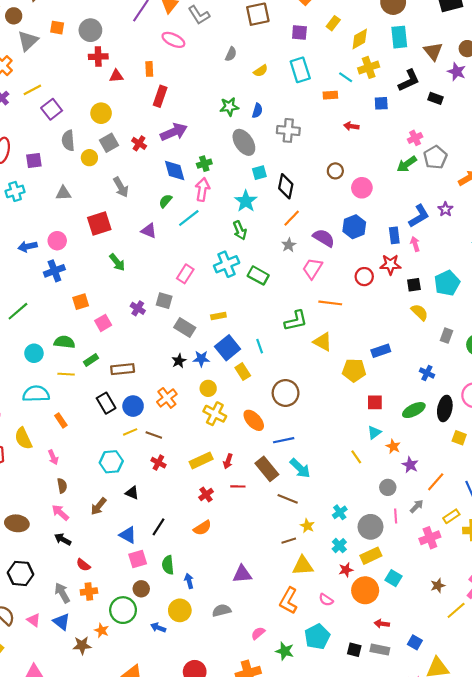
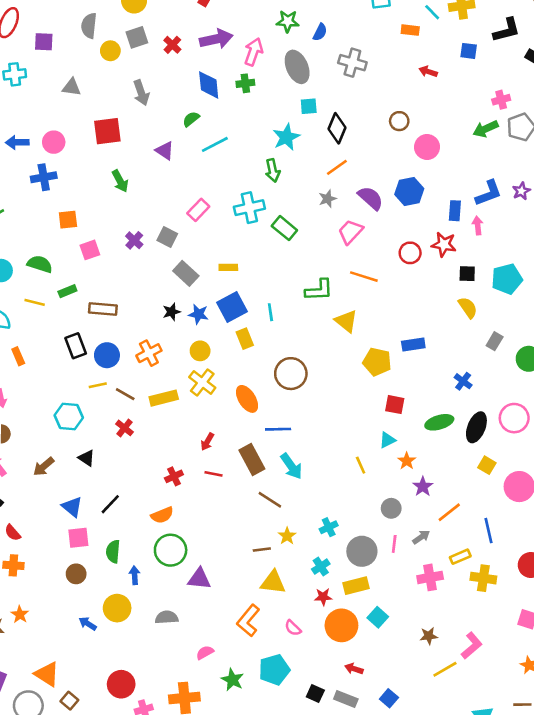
pink arrow: (202, 189) -> (254, 52), moved
yellow rectangle: (201, 460) -> (164, 398), moved
green circle: (123, 610) -> (171, 550), moved

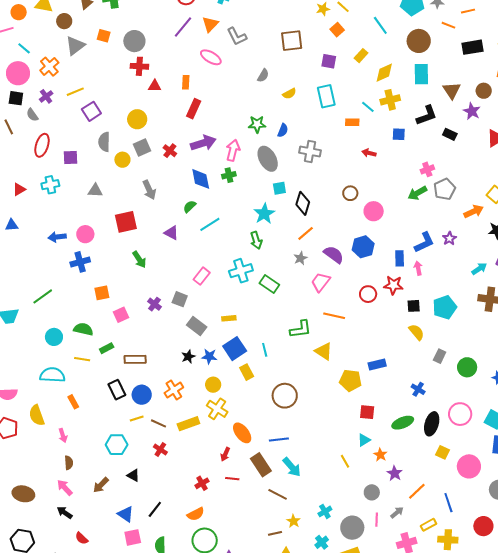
orange ellipse: (247, 399) -> (242, 433), moved

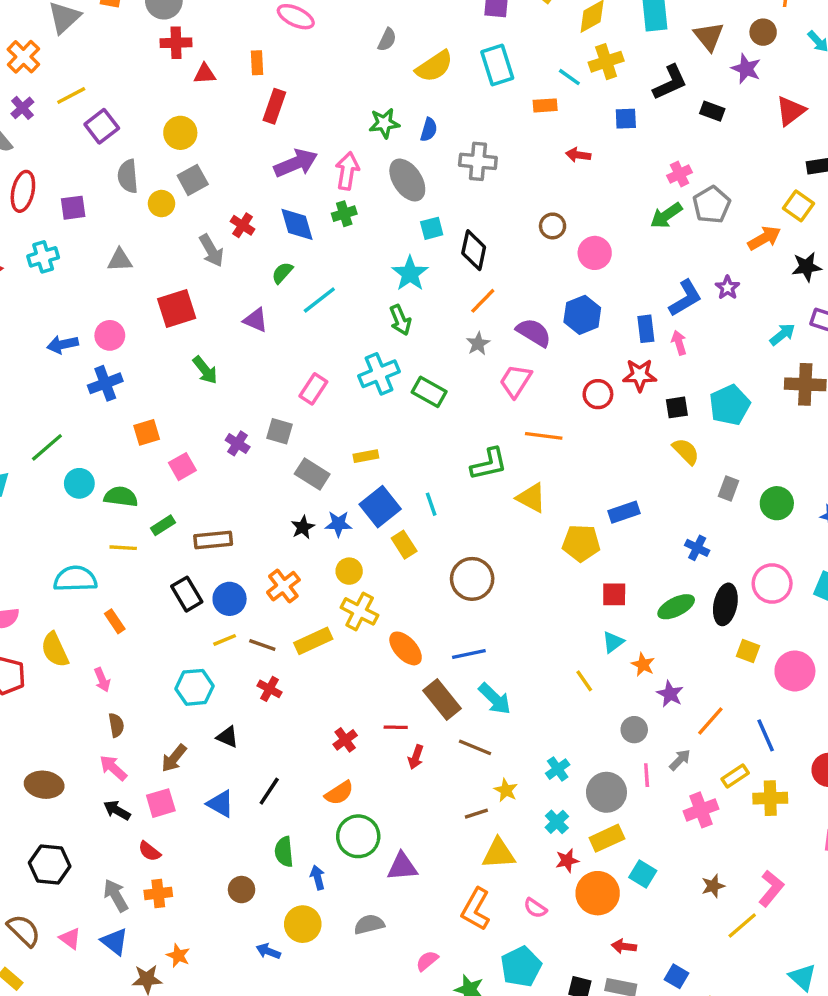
yellow semicircle: (289, 94) -> (434, 66), size x1.6
red cross: (170, 151) -> (243, 225), moved
cyan circle: (54, 337) -> (79, 483), moved
red arrow: (225, 454) -> (416, 757), moved
pink square: (133, 537) -> (161, 803), moved

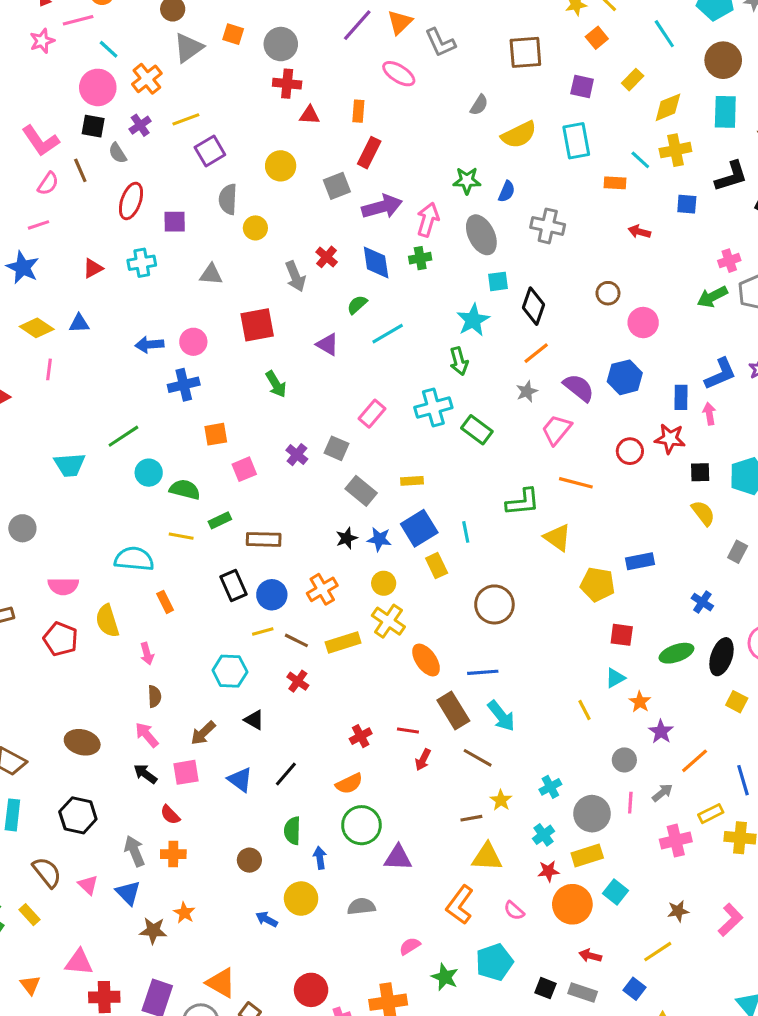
gray square: (193, 180) -> (337, 186), moved
yellow line: (742, 926) -> (658, 952), moved

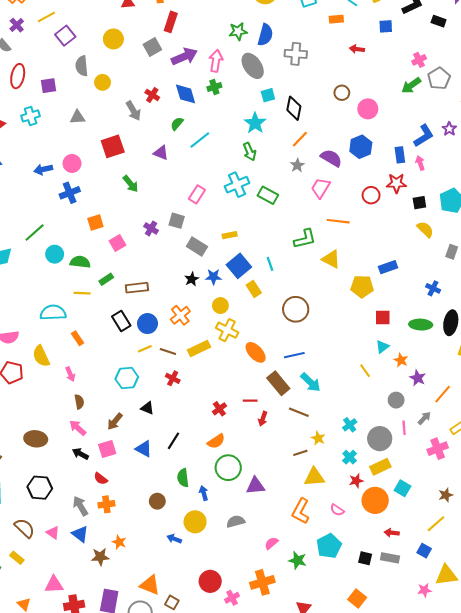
blue semicircle: (507, 191) -> (265, 35), size x1.5
green ellipse: (676, 653) -> (421, 325), turned 30

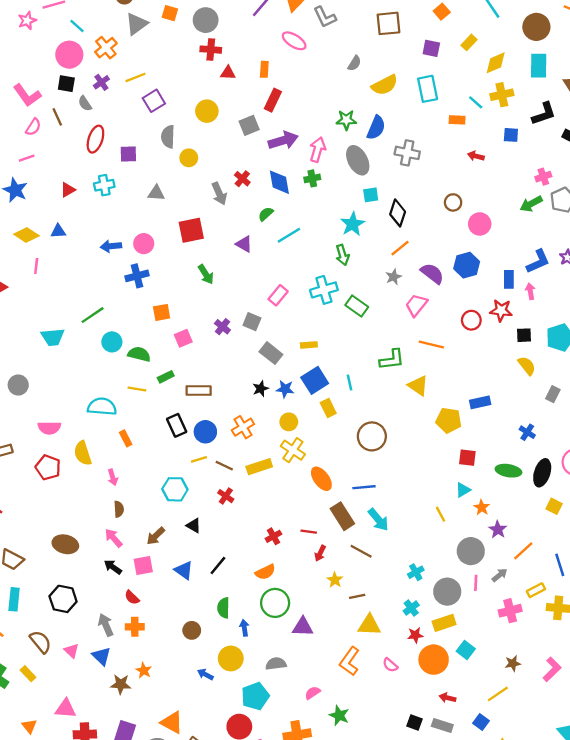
gray circle: (396, 400) -> (471, 551), size x1.5
yellow star: (318, 438) -> (335, 580), moved
cyan pentagon: (329, 546) -> (255, 696), moved

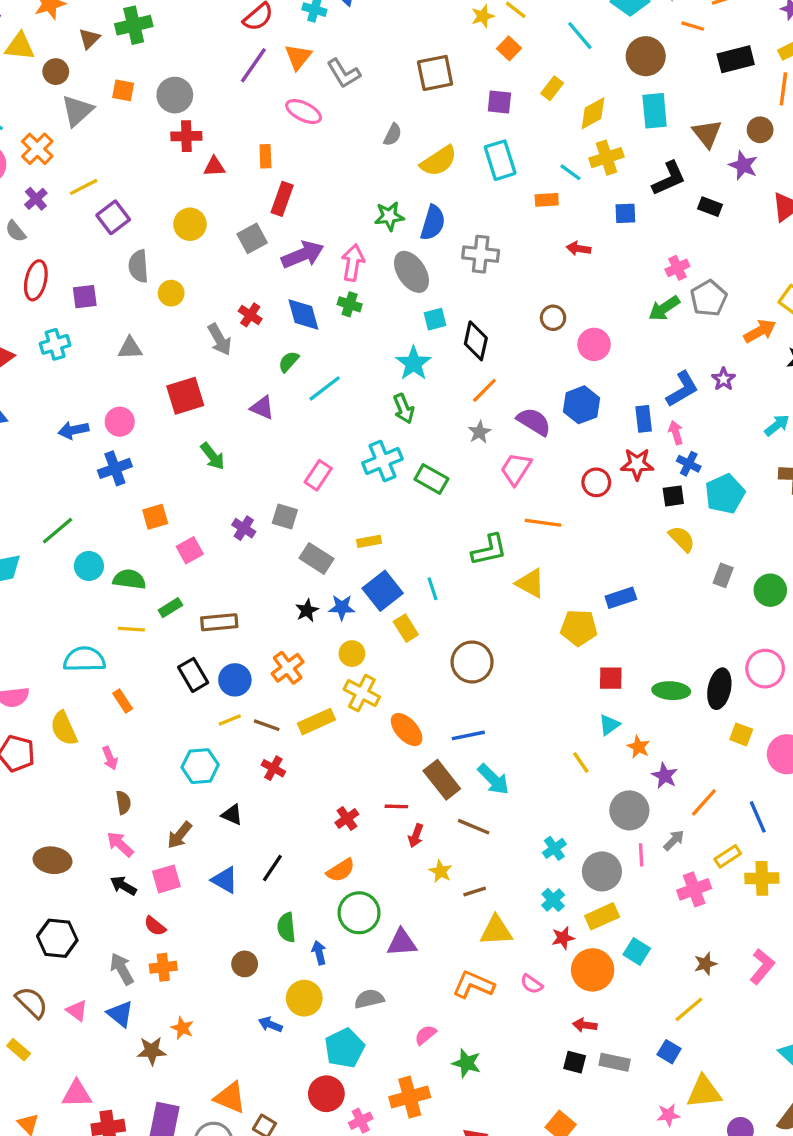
green cross: (312, 178) -> (350, 304), turned 35
blue cross: (527, 432) -> (689, 464), moved
orange L-shape: (350, 661) -> (473, 985), turned 84
red arrow: (448, 698) -> (585, 1025), moved

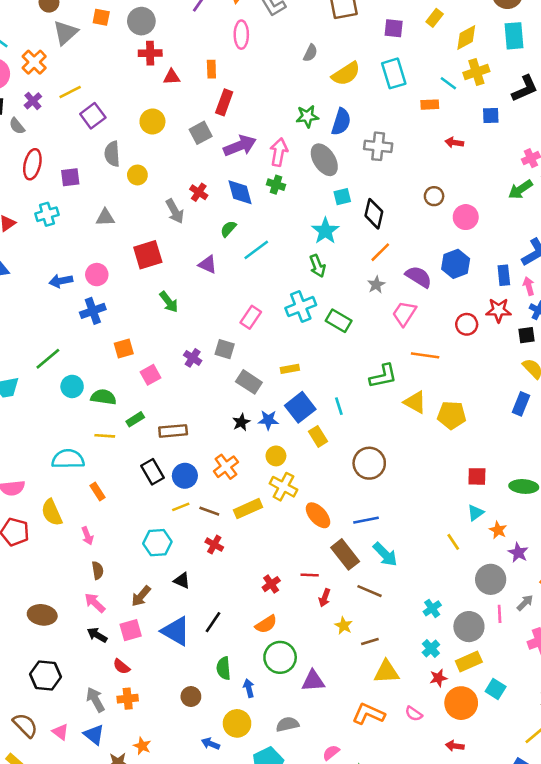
pink ellipse: (304, 112) -> (241, 35), turned 64
blue rectangle: (621, 598) -> (521, 404), moved, turned -50
yellow pentagon: (579, 628) -> (452, 415), moved
blue triangle: (225, 880) -> (176, 631), size x1.4

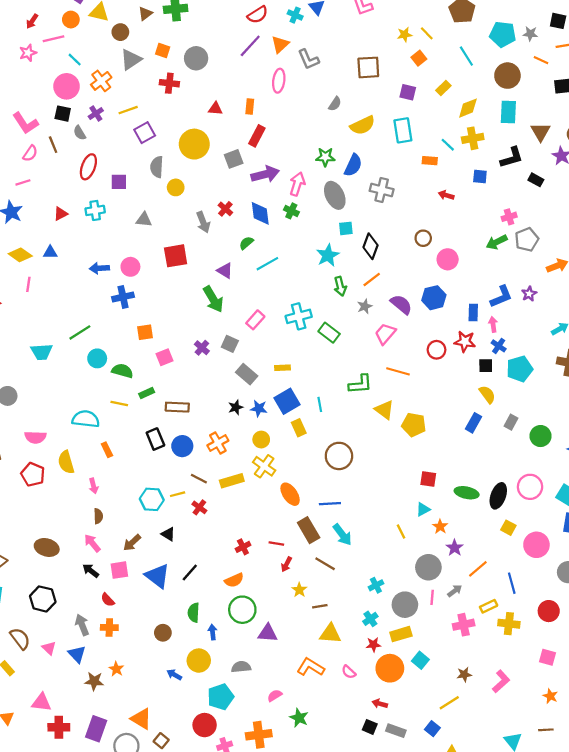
red cross: (150, 53) -> (169, 83), moved
yellow circle: (152, 122) -> (194, 144), size x1.4
green arrow: (317, 266) -> (340, 286), moved
green arrow: (169, 302) -> (213, 299), moved, size x1.4
yellow line: (181, 507) -> (178, 494), moved

